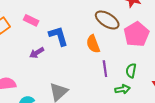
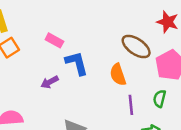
pink rectangle: (31, 20) -> (54, 40), moved
green semicircle: (131, 71) -> (160, 99), moved

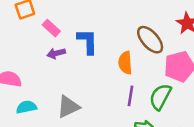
pink rectangle: (54, 40) -> (51, 28), moved
green semicircle: (160, 99) -> (160, 97), size x1.5

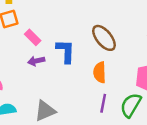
brown ellipse: (150, 40) -> (104, 38), moved

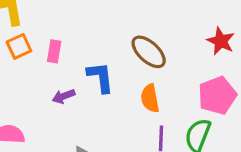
pink rectangle: (33, 37) -> (54, 51), moved, turned 63

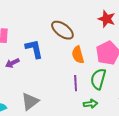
orange semicircle: (150, 98) -> (78, 55), moved

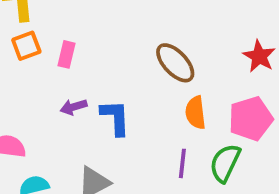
blue L-shape: (34, 49) -> (115, 118), moved

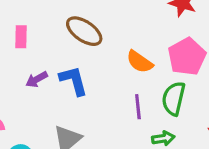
brown ellipse: (175, 63) -> (84, 31), moved
orange semicircle: (196, 113) -> (140, 62), turned -36

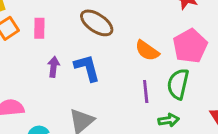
purple arrow: (37, 79) -> (54, 67), turned 126

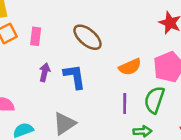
orange semicircle: (147, 51) -> (130, 67), turned -65

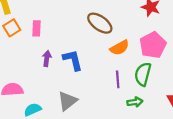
brown ellipse: (88, 37) -> (100, 23), moved

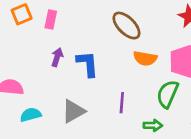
orange semicircle: (120, 48) -> (145, 58), turned 30
purple line: (118, 79) -> (122, 103), moved

